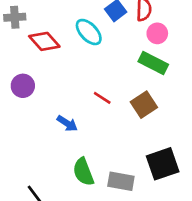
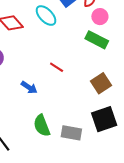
brown square: (144, 105) -> (101, 83), moved

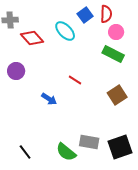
black square: (104, 119) -> (120, 147), moved
green semicircle: (42, 125) -> (66, 152), moved, turned -30

